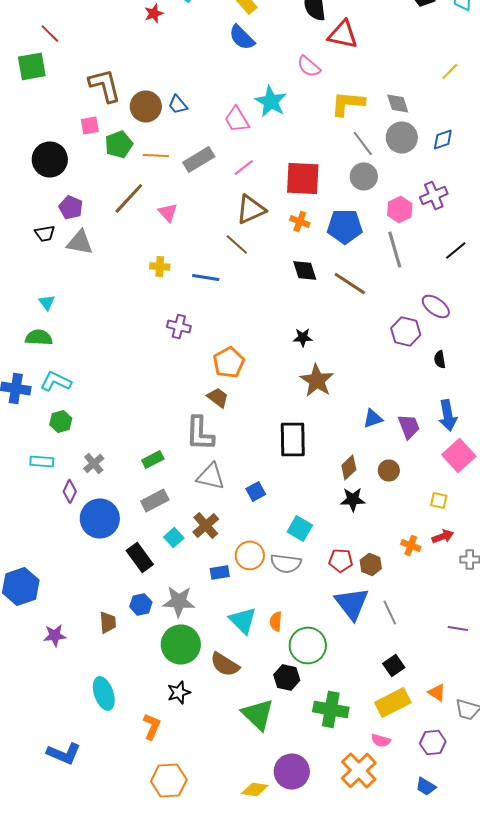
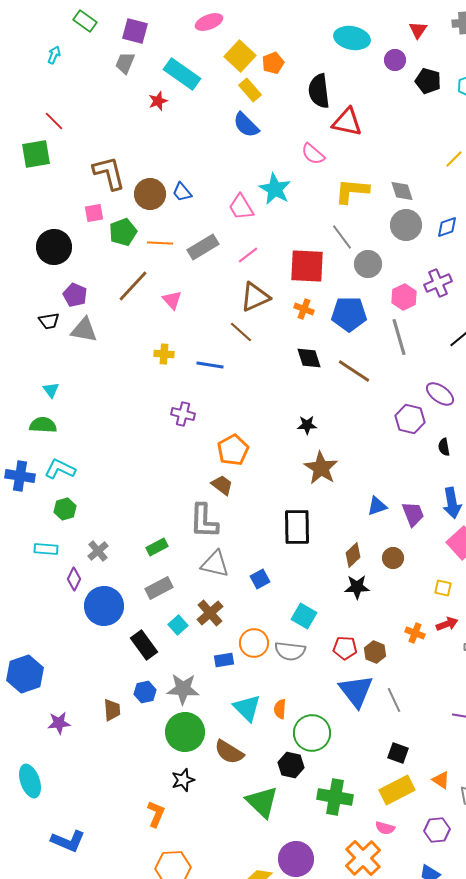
gray line: (363, 143) -> (342, 237), moved
black square: (394, 665) -> (398, 753), turned -35
cyan ellipse: (104, 693) -> (30, 781), moved

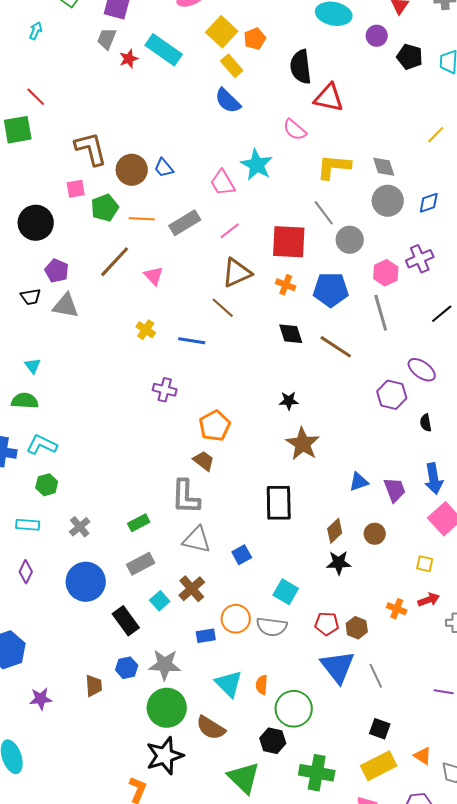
red star: (158, 101) -> (129, 59), moved
yellow cross: (164, 354) -> (146, 330), turned 30
purple diamond: (74, 579) -> (26, 572), moved
black star: (183, 780) -> (165, 756), size x1.6

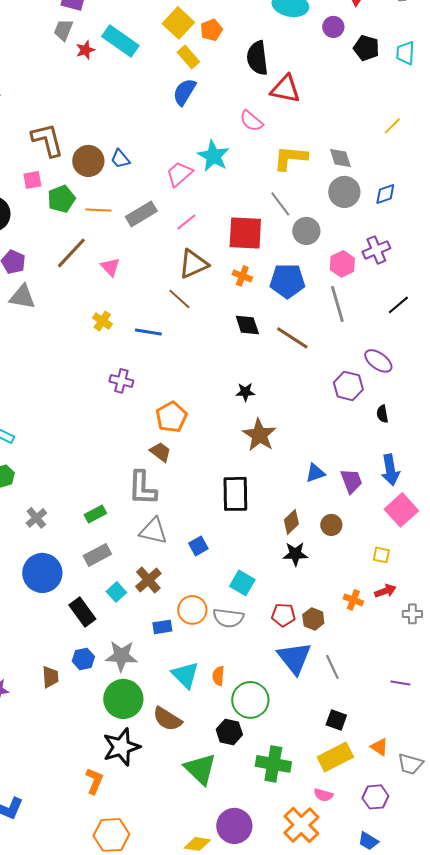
blue semicircle: (228, 101) -> (184, 92), turned 76
pink trapezoid: (223, 183) -> (179, 174), turned 80

